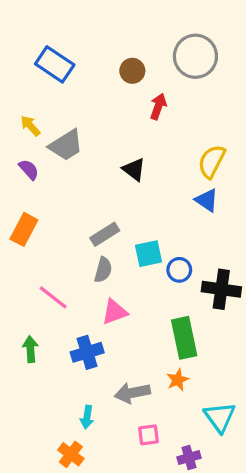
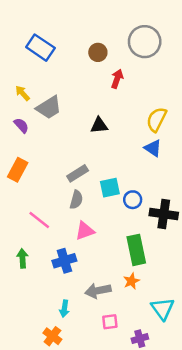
black triangle: (134, 170) -> (99, 125), turned -42

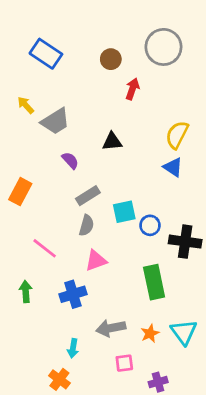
purple semicircle: (21, 125) -> (70, 160), moved
orange star: (131, 281) -> (150, 333), moved
cyan triangle: (163, 309) -> (184, 332), moved

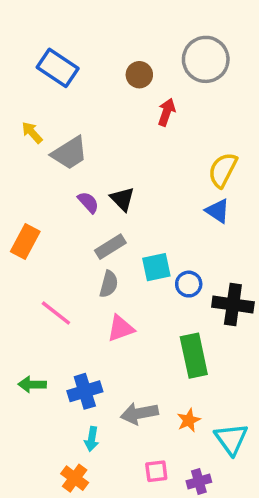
black triangle: (112, 142) -> (122, 199), moved, turned 50
green arrow: (26, 292) -> (32, 384), moved, turned -85
blue cross: (73, 294) -> (85, 391), moved
cyan triangle: (184, 332) -> (231, 439), moved
pink square: (124, 363) -> (156, 471), moved

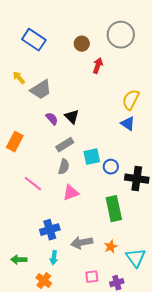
green arrow: (32, 384) -> (19, 260), moved

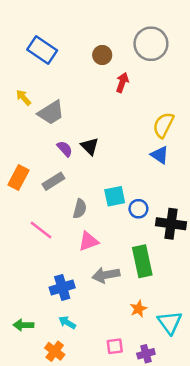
gray rectangle: (65, 145) -> (53, 181), moved
gray arrow: (82, 243) -> (106, 275), moved
cyan arrow: (54, 258) -> (67, 322), turned 112

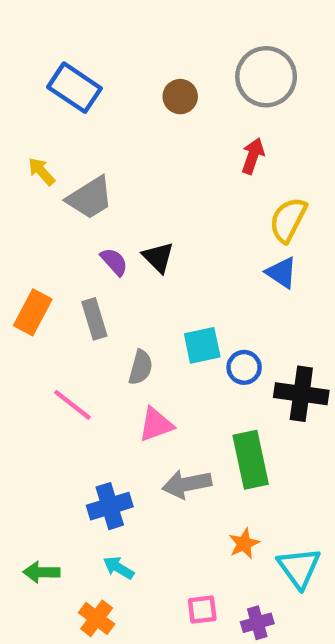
red arrow: (122, 82) -> (253, 156), moved
gray rectangle: (53, 181) -> (94, 319), turned -75

